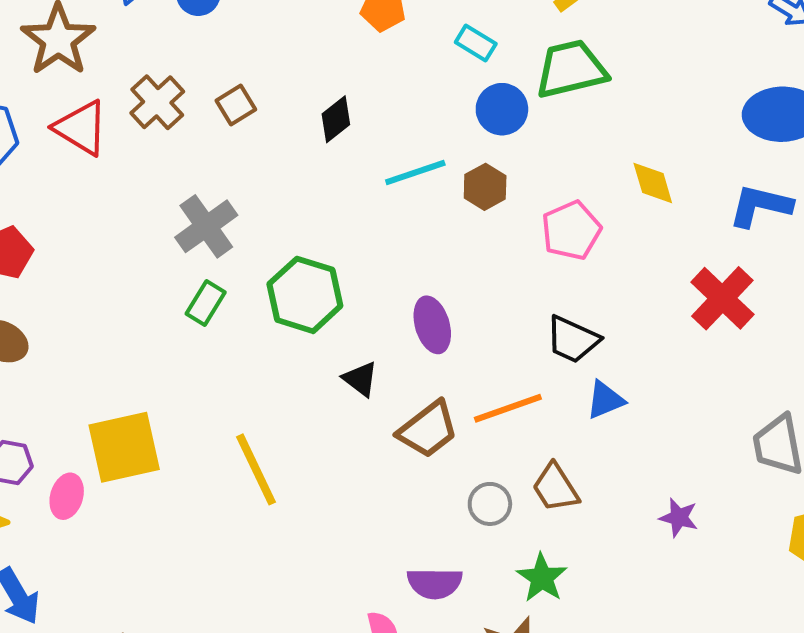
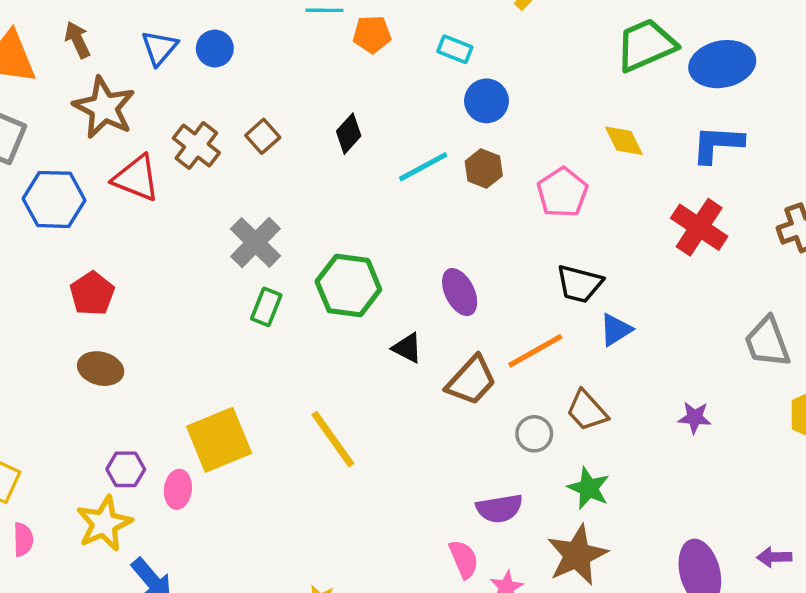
green trapezoid: (571, 69) -> (646, 45), moved

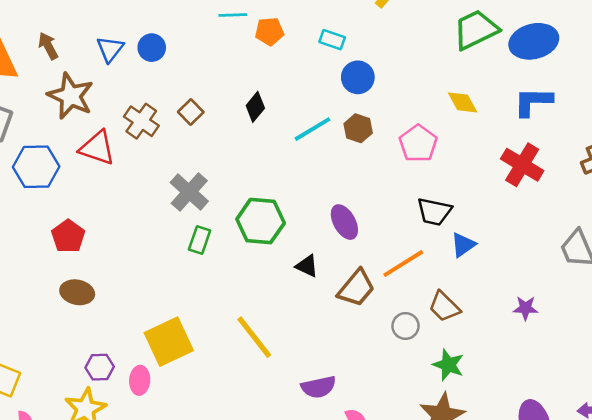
purple semicircle: (499, 508) -> (319, 387), moved

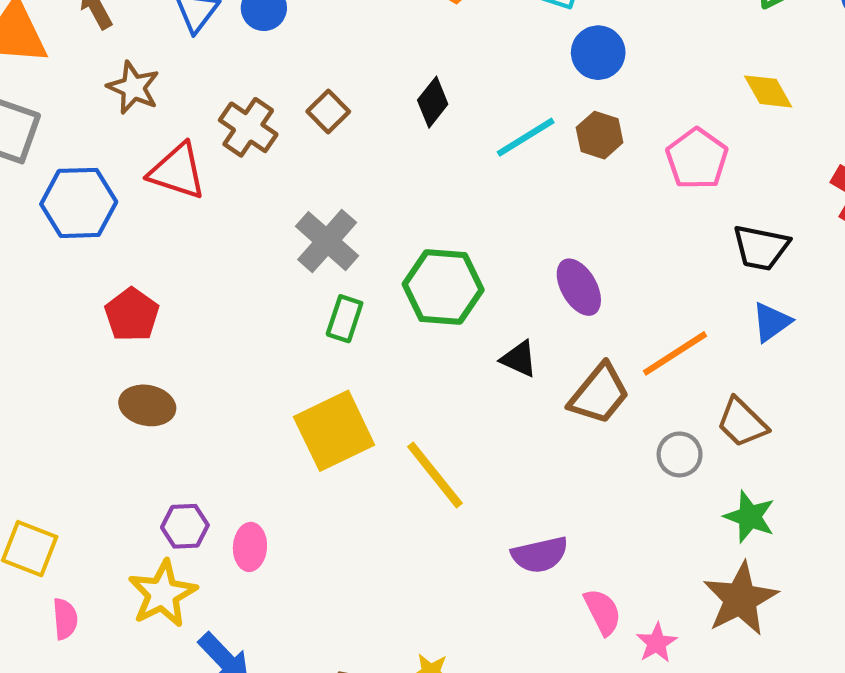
brown star: (71, 96) -> (133, 88), size x0.7
black trapezoid: (434, 212) -> (761, 248), moved
yellow square: (169, 342) -> (334, 431), moved

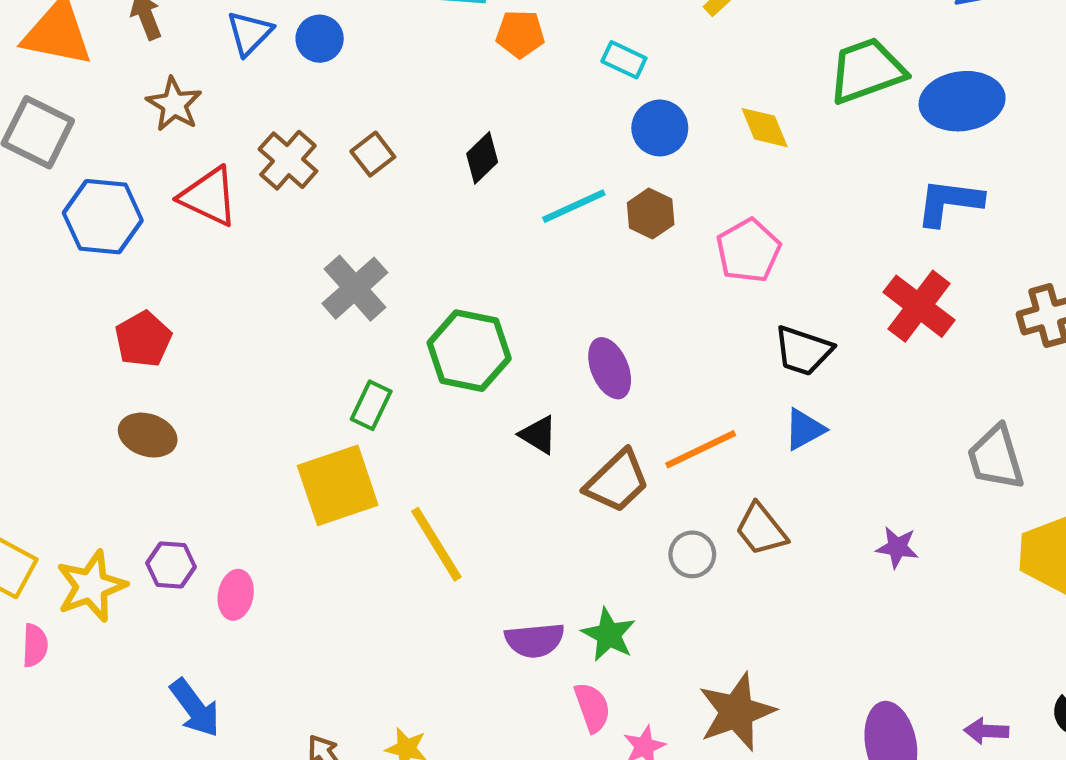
yellow diamond: (768, 91) -> (765, 128), moved
green rectangle: (345, 319) -> (371, 405), moved
green star: (750, 517) -> (609, 635), moved
yellow star: (163, 594) -> (91, 586), moved

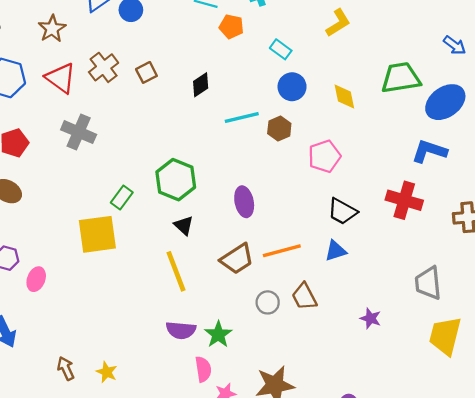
blue ellipse: (962, 101) -> (445, 102), turned -39
gray cross: (355, 288) -> (79, 132), moved, turned -36
red cross: (919, 306) -> (404, 200), turned -32
black triangle: (538, 435) -> (184, 225), moved
yellow line: (436, 544) -> (176, 271), moved

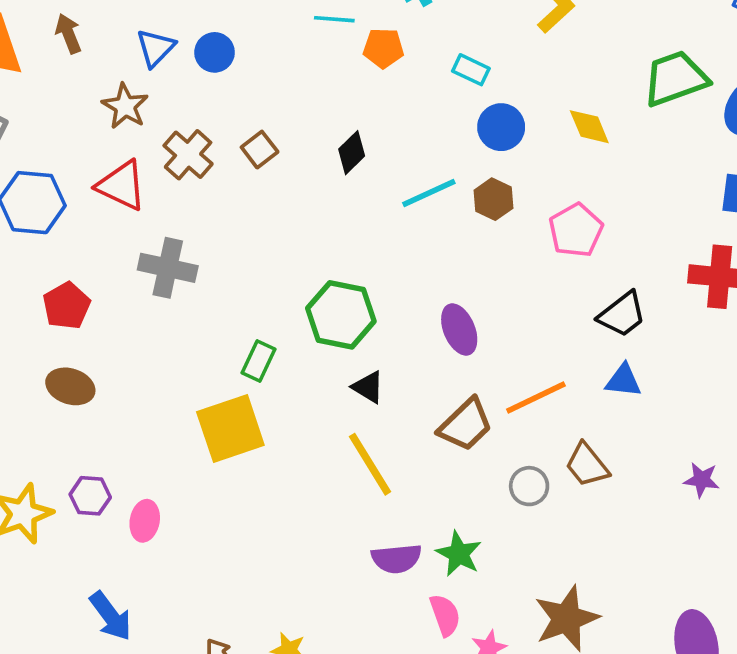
brown star: (52, 29) -> (125, 106), moved
black trapezoid: (342, 211) -> (622, 314), turned -56
blue triangle: (336, 251) -> (623, 381), turned 35

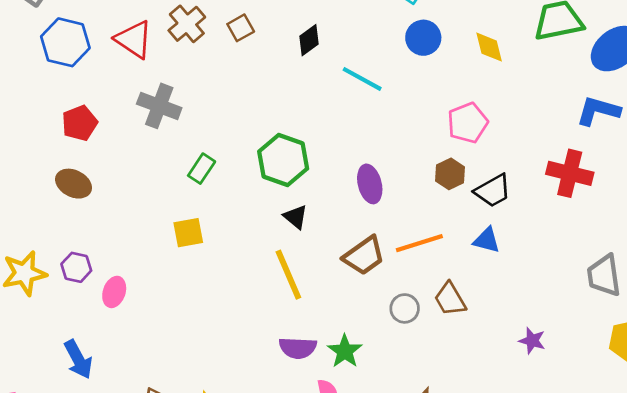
cyan line: (429, 193) -> (362, 79), turned 45
brown hexagon: (494, 199) -> (450, 174), moved
green rectangle: (258, 361) -> (202, 169), moved
yellow square: (230, 428) -> (188, 233), size x0.6
purple star: (702, 480) -> (532, 341), moved

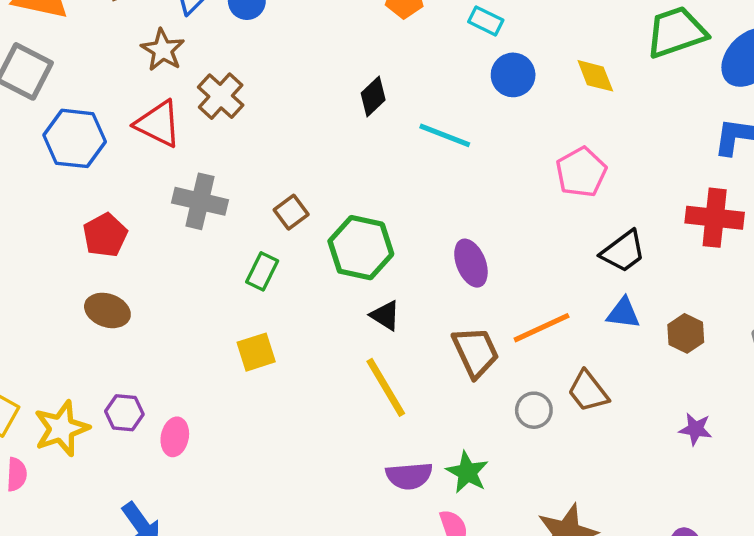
brown square: (241, 28) -> (291, 212), moved
brown hexagon: (450, 174) -> (686, 333), moved
brown trapezoid: (364, 256) -> (475, 352), turned -72

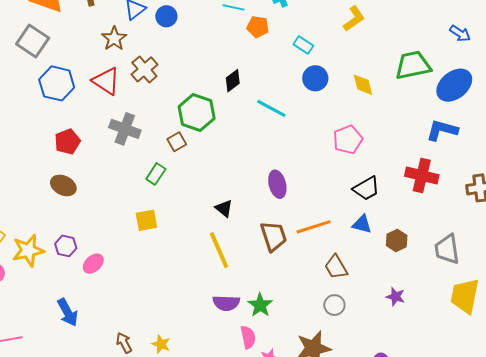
green hexagon: (361, 248) -> (197, 112), moved
gray circle: (534, 410) -> (334, 305), moved
pink ellipse: (175, 437) -> (93, 264), turned 30

